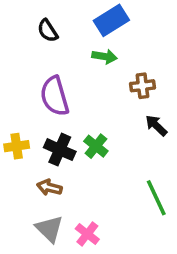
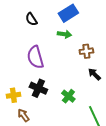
yellow cross: (17, 146) -> (13, 95), moved
green cross: (96, 146) -> (68, 96), moved
brown arrow: (49, 187) -> (23, 115), moved, turned 40

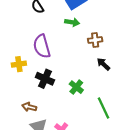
yellow cross: (13, 95) -> (19, 64), moved
brown arrow: (23, 115) -> (29, 107), turned -40

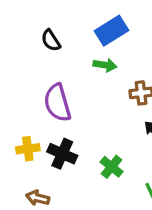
yellow cross: (19, 64) -> (28, 149), moved

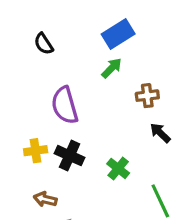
black semicircle: (51, 40) -> (44, 44), moved
green arrow: (105, 65) -> (112, 68), turned -55

